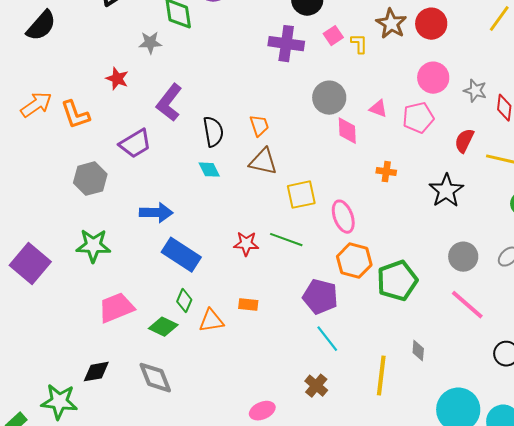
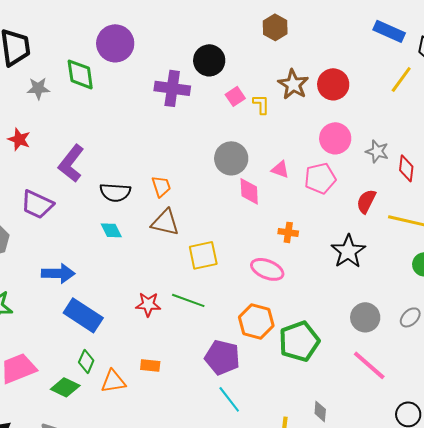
gray star: (150, 43) -> (38, 88), moved
purple cross: (286, 44) -> (172, 88), moved
black semicircle: (213, 132) -> (115, 192), turned 104
purple trapezoid: (135, 144) -> (37, 204), turned 56
pink ellipse: (343, 217) -> (267, 269), moved, turned -48

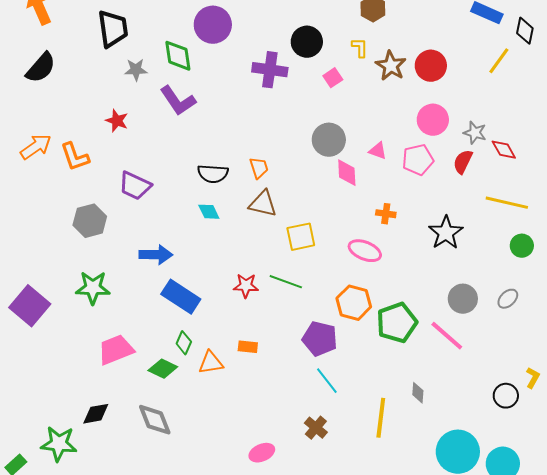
yellow L-shape: (261, 104) -> (360, 48), moved
purple L-shape: (71, 163) -> (178, 101), moved, turned -72
red diamond: (406, 168) -> (504, 150), turned -36
red semicircle: (366, 201) -> (463, 162), moved
pink line: (369, 365) -> (447, 336), moved

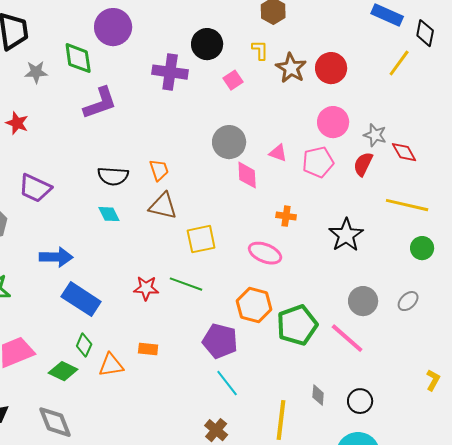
purple L-shape: (178, 101) -> (100, 103), moved, turned -75
black circle: (506, 396) -> (360, 401), moved

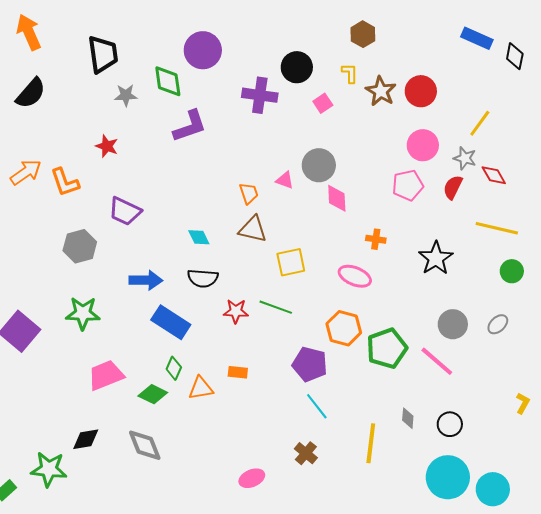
yellow line: (399, 63) -> (480, 123), moved
pink triangle: (278, 153) -> (285, 180), moved
black semicircle: (113, 176) -> (203, 278), moved

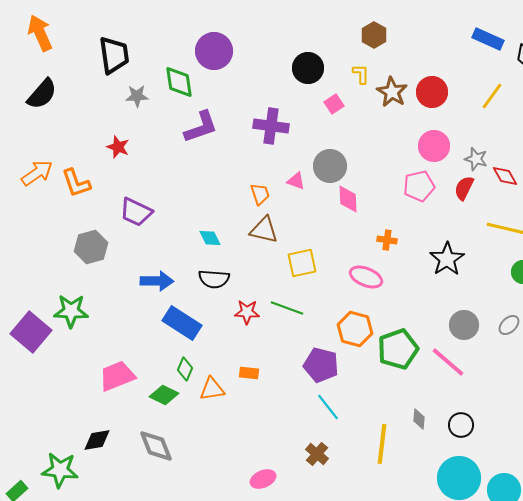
purple cross: (260, 95) -> (271, 126), moved
yellow line: (480, 123) -> (492, 96), moved
green star: (83, 313) -> (71, 311), moved

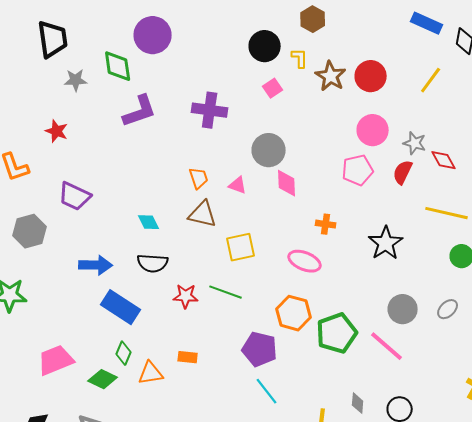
black circle: (308, 68) -> (265, 46), moved
pink triangle: (296, 181) -> (238, 185), moved

